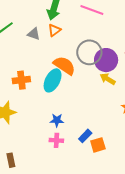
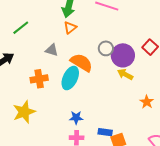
gray triangle: (34, 34) -> (52, 50), moved
gray circle: (89, 52) -> (106, 48), size x0.6
blue rectangle: (85, 136) -> (105, 132), turned 56

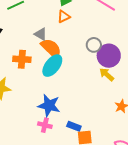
orange semicircle: (81, 63) -> (51, 48), moved
blue star: (76, 118) -> (49, 105), size x1.6

